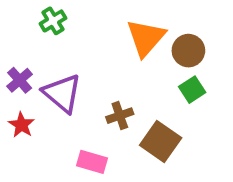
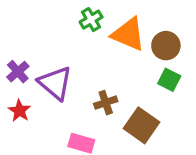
green cross: (53, 21) -> (91, 20), moved
orange triangle: (146, 38) -> (128, 34), turned -48
green square: (192, 90) -> (169, 80), turned -30

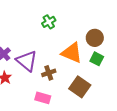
orange triangle: (128, 34) -> (72, 53), moved
brown cross: (106, 103) -> (49, 73), moved

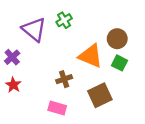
purple triangle: (27, 61) -> (34, 29), moved
brown square: (80, 87) -> (100, 95), turned 30

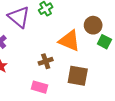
green square: (119, 63) -> (104, 42), moved
brown square: (100, 95) -> (78, 76), turned 35

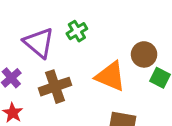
brown cross: (46, 61) -> (55, 87), moved, size x1.5

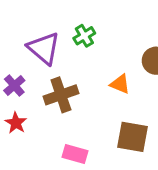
orange triangle: (110, 76) -> (120, 84), size x0.6

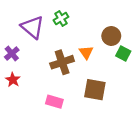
orange triangle: (120, 84) -> (86, 52), turned 32
brown cross: (61, 95) -> (62, 62), moved

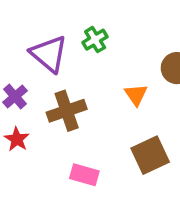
brown cross: (62, 62) -> (67, 111), moved
brown square: (95, 90) -> (150, 155), turned -35

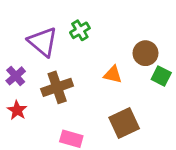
orange triangle: (136, 95) -> (113, 75), turned -42

